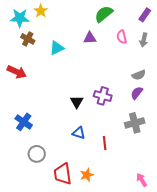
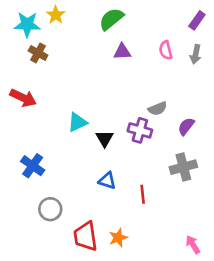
green semicircle: (104, 14) -> (111, 19), moved
cyan triangle: (57, 48) -> (77, 122), moved
gray semicircle: (139, 75) -> (158, 109), moved

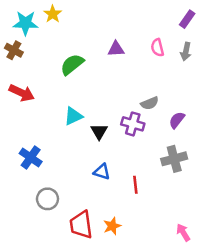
green semicircle: (111, 19) -> (72, 64), moved
brown cross: (38, 53) -> (14, 50), moved

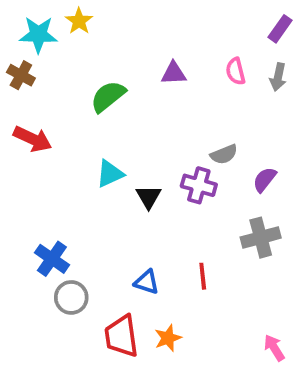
blue cross: (31, 158) -> (52, 259), moved
blue triangle: (102, 172) -> (147, 282), moved

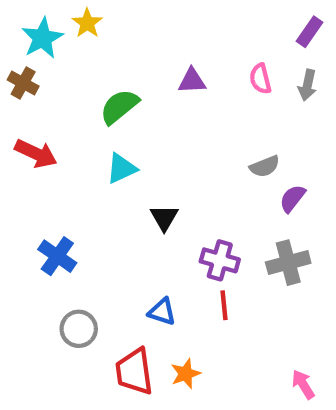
cyan star: (38, 35) -> (42, 38), turned -30
gray semicircle: (224, 154) -> (265, 166), moved
cyan triangle: (110, 174) -> (121, 168), moved
purple cross: (199, 185) -> (220, 260), moved
blue cross: (52, 259) -> (57, 256), moved

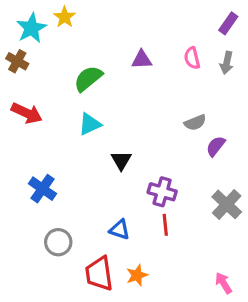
gray cross: (288, 263) -> (227, 204), moved, turned -32

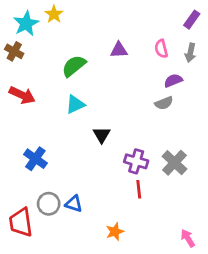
purple semicircle: (216, 146) -> (173, 81), moved, turned 30
gray cross: (227, 204) -> (175, 163), moved
blue triangle: (120, 230) -> (74, 204), moved
red trapezoid: (99, 274) -> (21, 222), moved

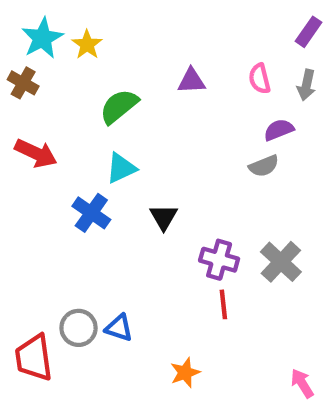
yellow star: (54, 14) -> (87, 45), moved
blue cross: (35, 159) -> (91, 213), moved

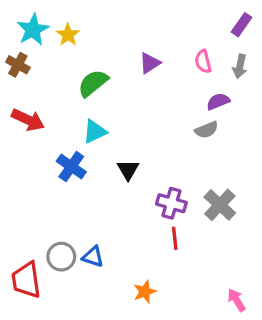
purple triangle: (191, 81) -> (150, 63), turned -30

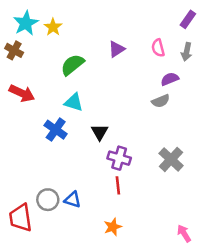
cyan triangle: (95, 132) -> (74, 102), turned 42
purple cross: (171, 203) -> (119, 158), moved
red line: (175, 238) -> (118, 185), moved

